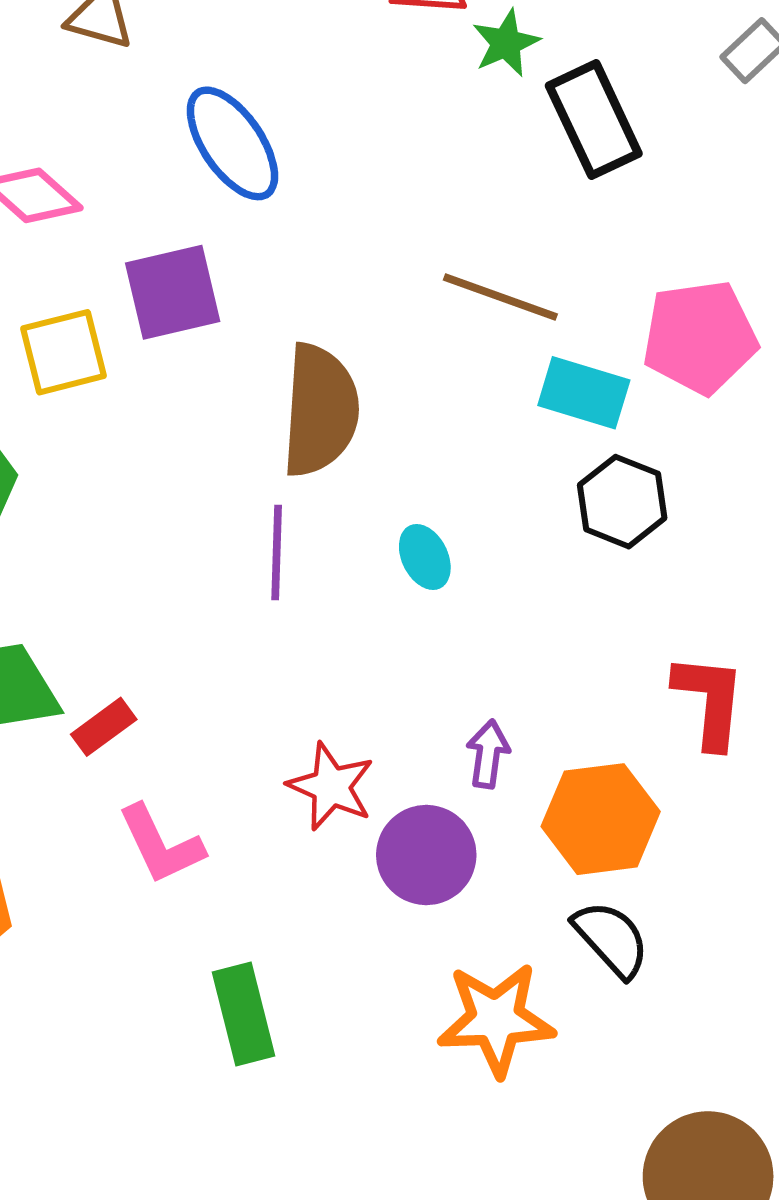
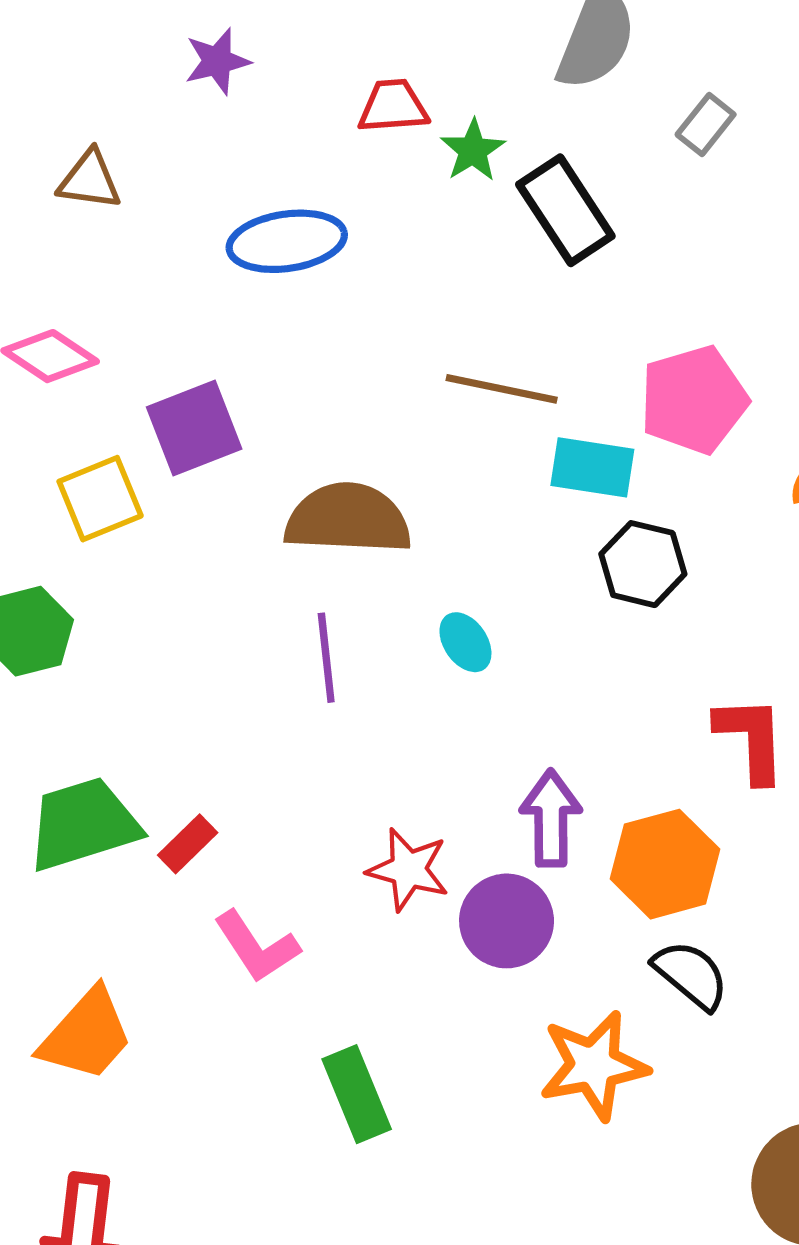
blue ellipse: (232, 143) -> (287, 241), moved, turned -56
brown semicircle: (320, 410) -> (348, 519), turned -83
purple arrow: (488, 754) -> (551, 818), size x1.5

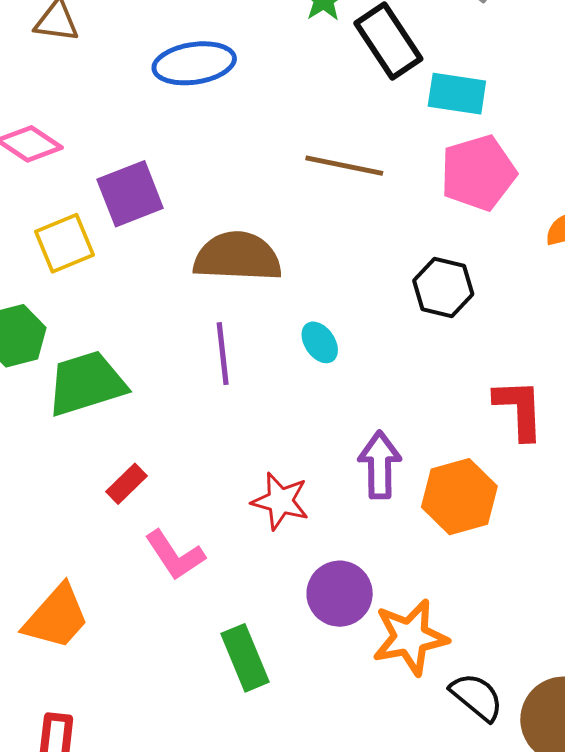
cyan rectangle: (592, 467) -> (457, 94), moved
green trapezoid: (83, 824) -> (86, 383), moved
purple circle: (507, 921) -> (340, 594), moved
black semicircle: (691, 975) -> (477, 697), moved

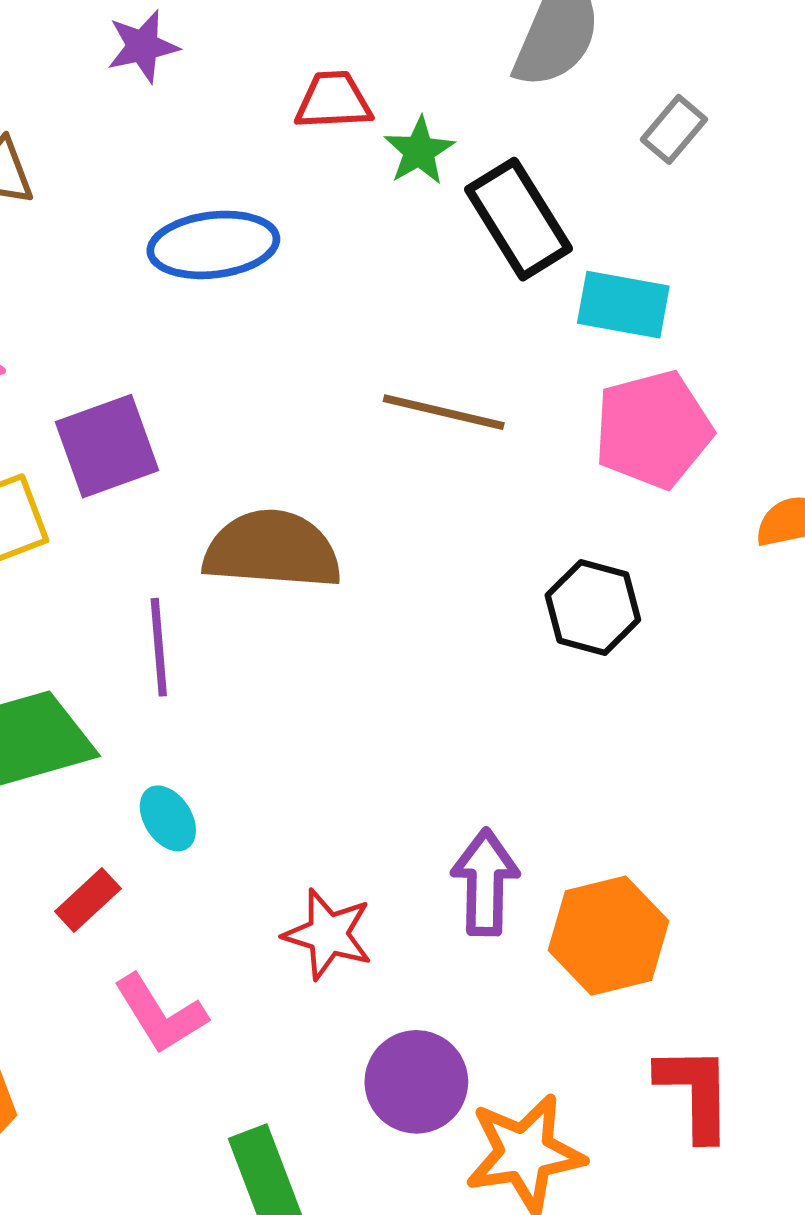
cyan ellipse: (320, 342) -> (168, 818), moved
purple line: (223, 354) -> (159, 647), moved
red L-shape: (519, 409) -> (695, 1093), moved

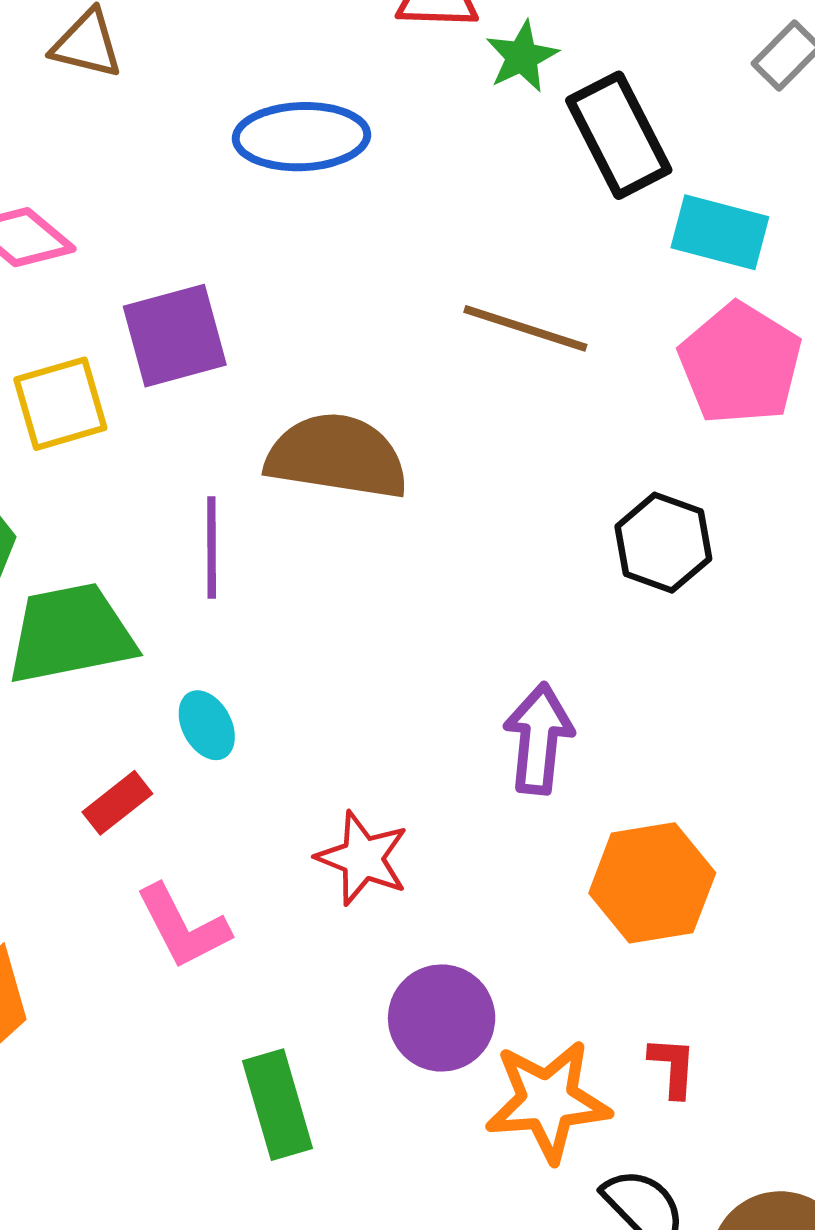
pink pentagon: (653, 430) -> (740, 364), turned -30
purple arrow: (485, 882) -> (539, 739), moved
red L-shape: (695, 1093) -> (673, 1067), moved, size x0.6

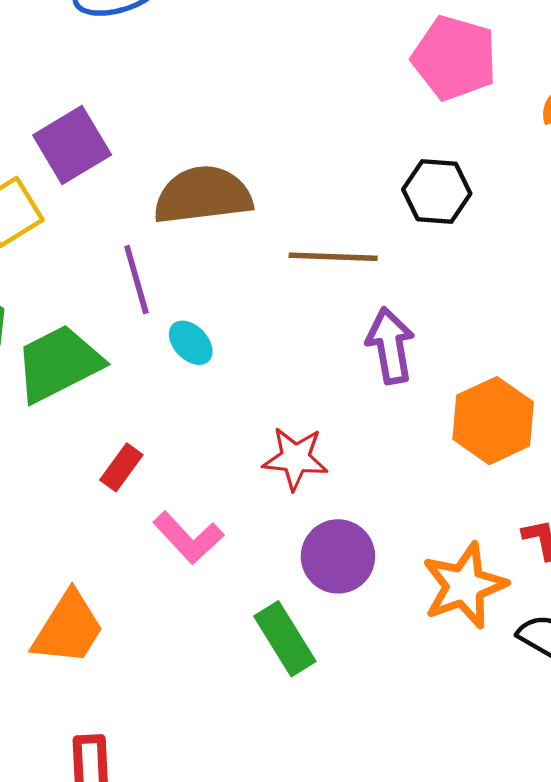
brown line: (525, 328) -> (333, 257), moved
cyan ellipse: (207, 725) -> (191, 343), moved
purple circle: (442, 1018) -> (338, 556), moved

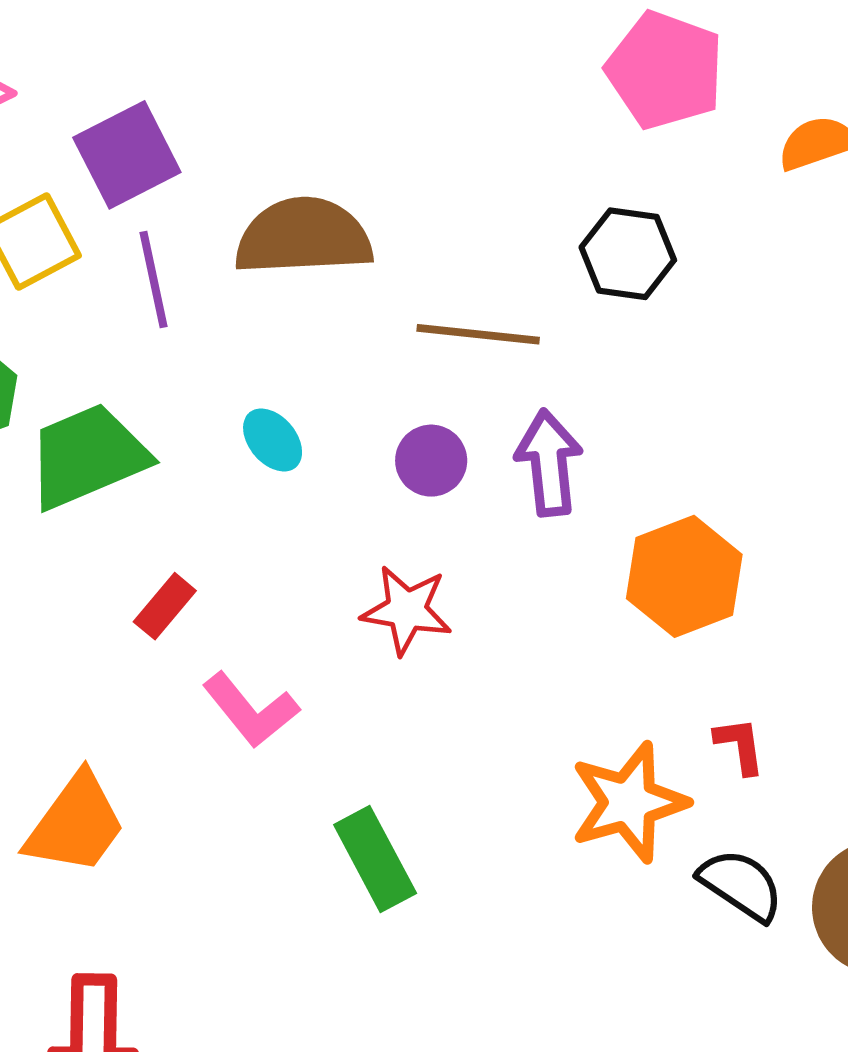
purple line: (136, 280) -> (154, 280), moved
purple circle: (338, 556) -> (431, 461), moved, size x0.7

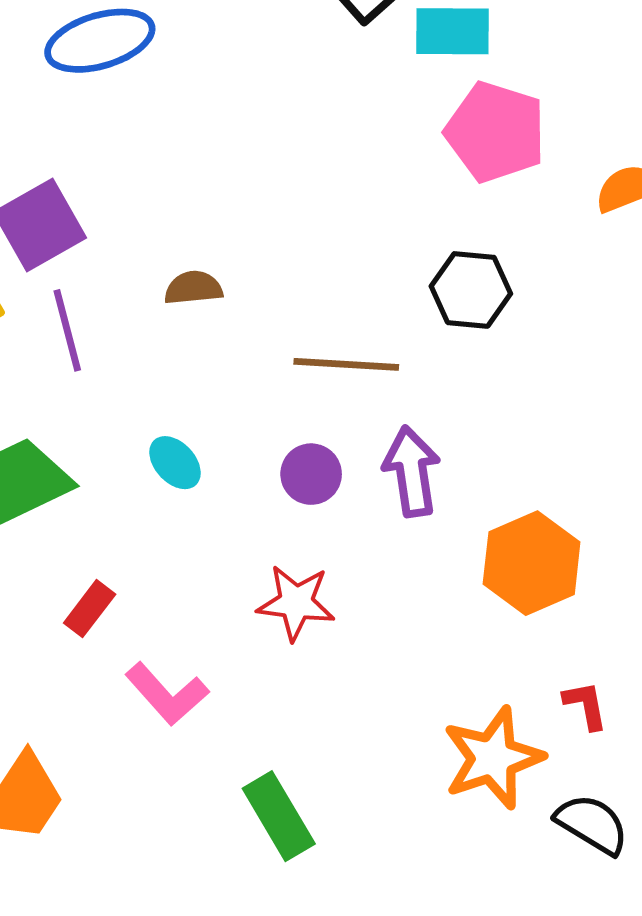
brown semicircle: (303, 237) -> (193, 288), size x0.5

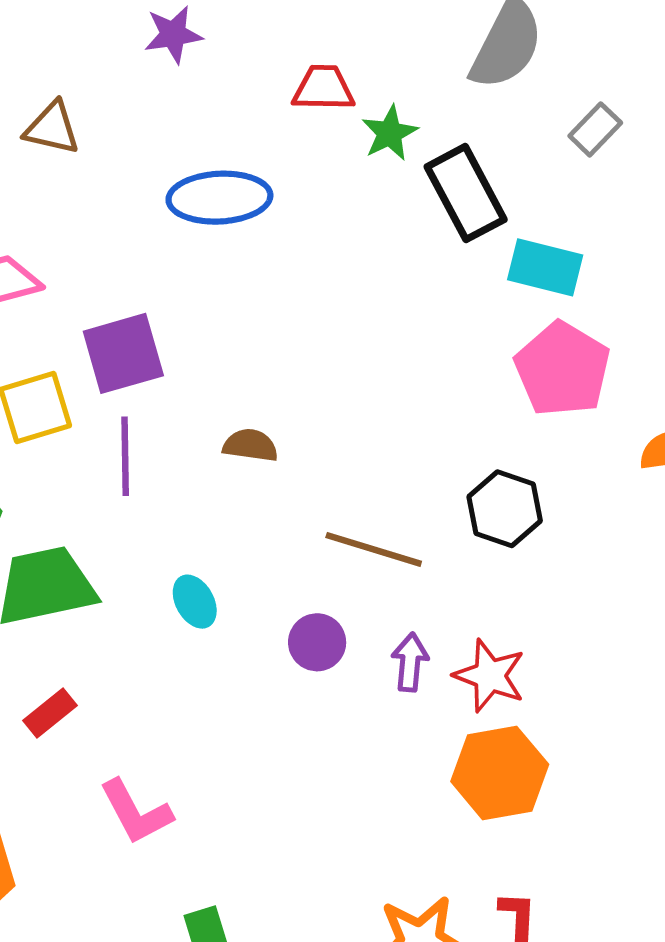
purple arrow: (412, 471) -> (410, 662), size x0.7
red star: (296, 603) -> (490, 676), moved
red rectangle: (90, 609) -> (50, 713), moved

